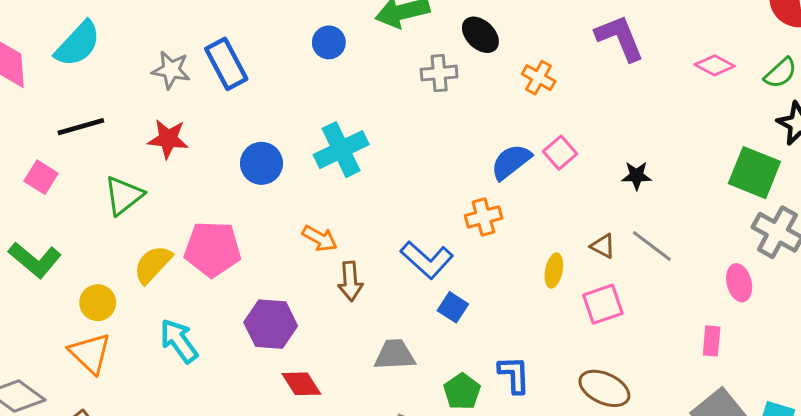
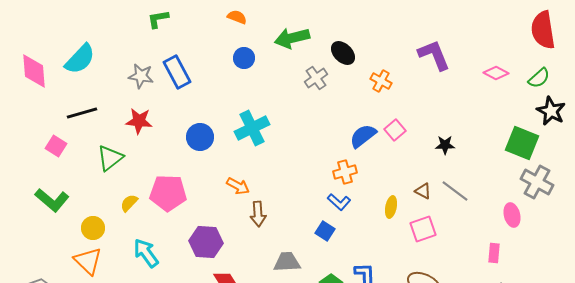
gray cross: (439, 73) -> (316, 78), turned -30
blue L-shape: (427, 260) -> (339, 202), moved, size x0.7
yellow semicircle: (153, 264) -> (129, 203), size x0.7

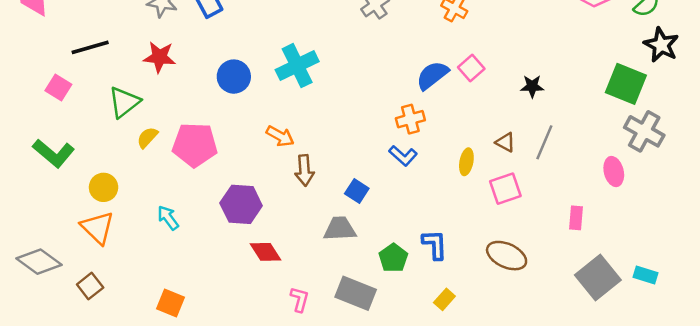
gray line: (455, 191) -> (544, 142), turned 76
yellow semicircle: (129, 203) -> (147, 137), moved
blue square: (325, 231) -> (357, 191), moved
cyan arrow: (146, 253) -> (168, 218), size x0.7
pink rectangle: (494, 253) -> (576, 218), moved

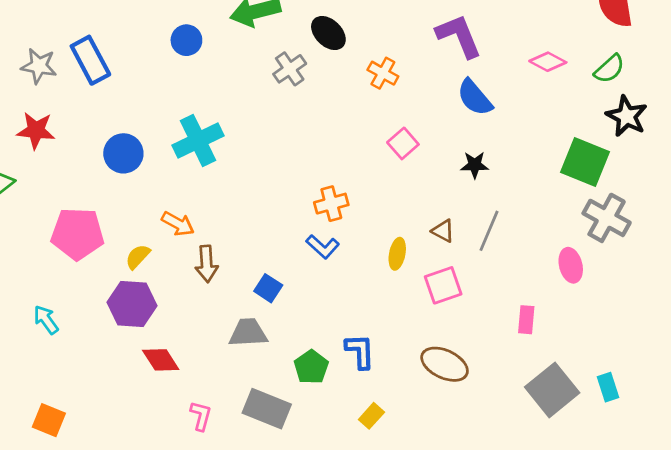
blue semicircle: (432, 75) -> (475, 98), moved, turned -92
yellow semicircle: (147, 137) -> (138, 257), moved
cyan rectangle: (645, 275) -> (608, 387), turned 55

